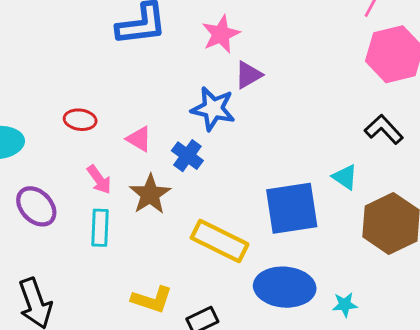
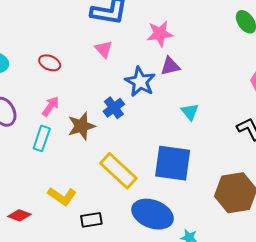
pink triangle: (139, 139) -> (104, 49), moved
cyan triangle: (345, 177) -> (190, 112), moved
pink arrow: (99, 180) -> (51, 106), turned -125

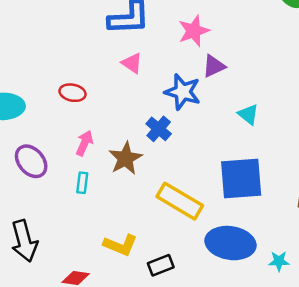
cyan rectangle: (42, 138) -> (82, 183), size x0.7

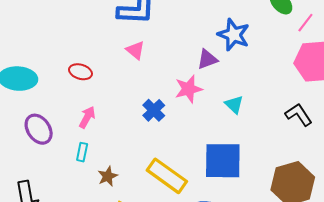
pink star: (194, 31) -> (188, 89), moved
blue star: (183, 92) -> (234, 35), moved
brown star: (125, 158) -> (108, 176), moved, size x0.7

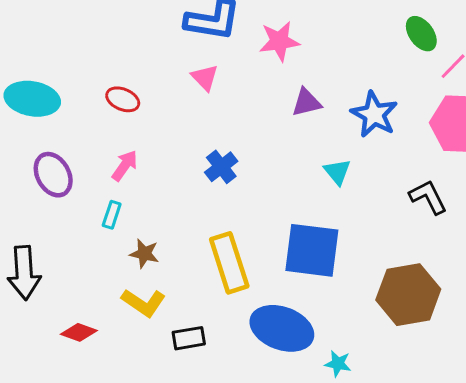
blue star: (234, 35) -> (374, 114), moved
pink star: (188, 89) -> (279, 41), moved
brown star: (108, 176) -> (144, 254), turned 30
yellow rectangle: (167, 176) -> (229, 263), turned 30

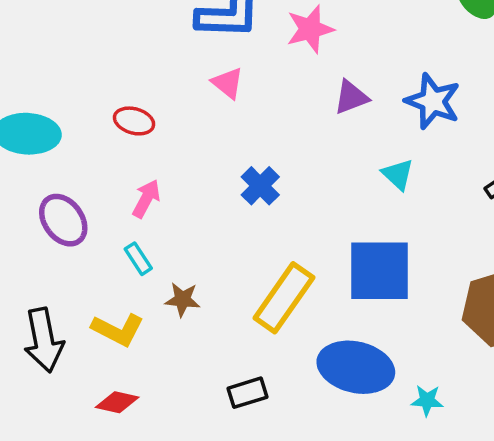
cyan rectangle: (112, 215) -> (138, 259), turned -44
yellow rectangle: (229, 263) -> (284, 298), turned 60
yellow L-shape: (144, 303) -> (118, 330), moved

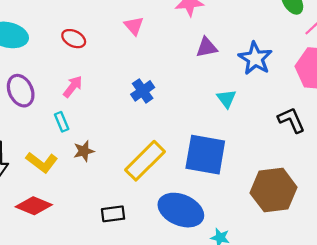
brown star: (182, 300) -> (84, 151), turned -30
red diamond: (117, 402) -> (34, 206), size x1.4

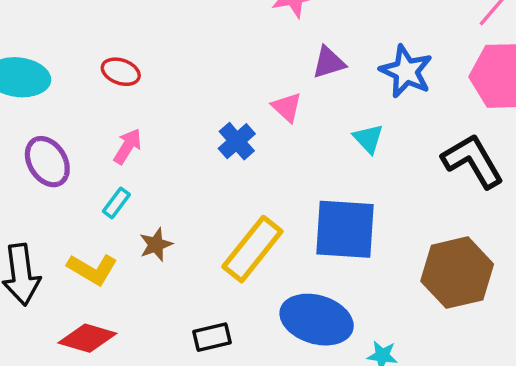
pink triangle: (134, 26) -> (287, 107), moved
black L-shape: (291, 120) -> (473, 161), size x1.4
cyan rectangle: (62, 122) -> (116, 203), turned 66

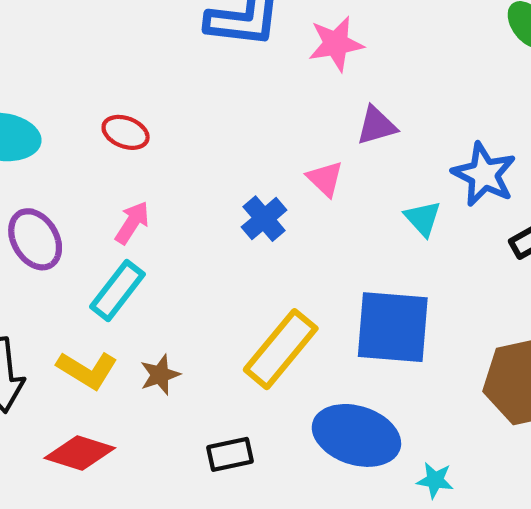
blue star: (406, 71) -> (484, 174), moved
cyan rectangle: (116, 203) -> (117, 291), size x1.6
brown star: (156, 245) -> (160, 375), moved

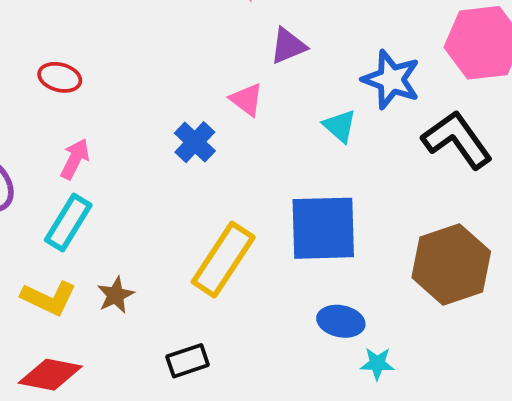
blue ellipse: (356, 435) -> (341, 321), moved, size x0.6

